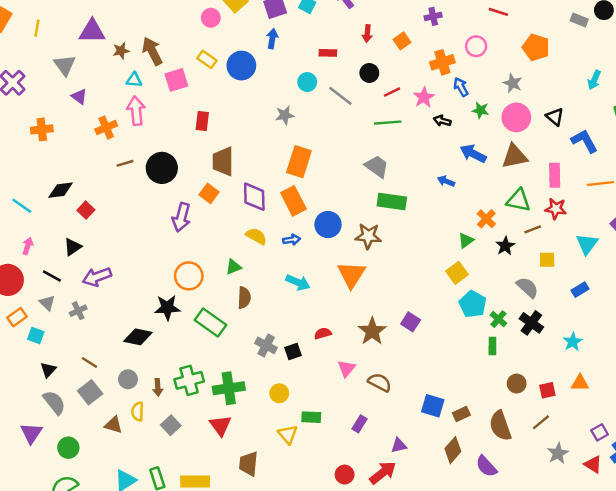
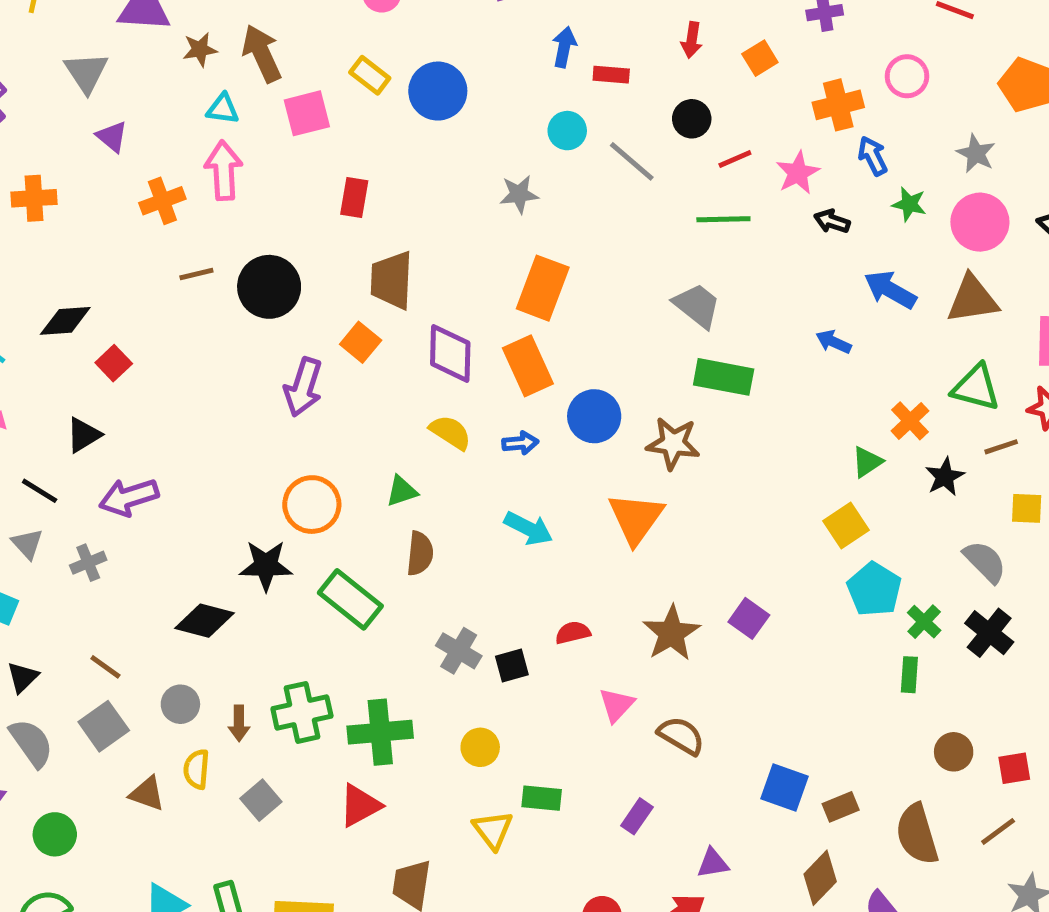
blue arrow: (272, 39) -> (564, 47), moved
red triangle: (221, 425) -> (360, 805), turned 35

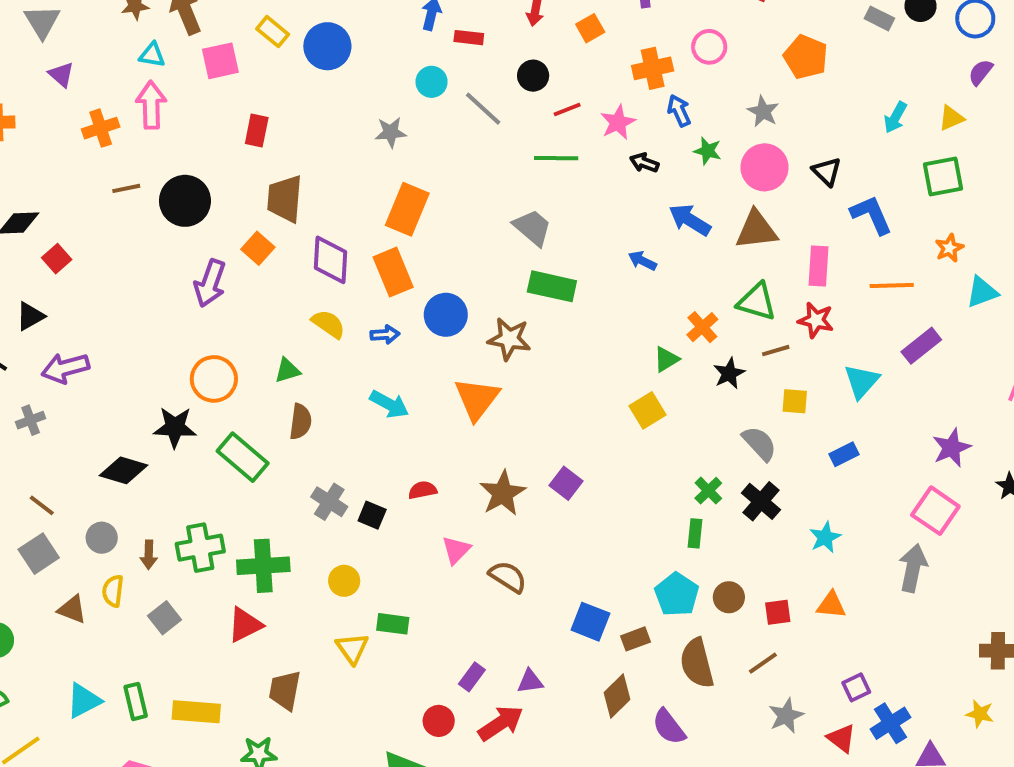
cyan pentagon: (874, 589) -> (677, 594), moved
black square: (512, 665) -> (372, 515), turned 36
purple rectangle: (637, 816) -> (472, 677), moved

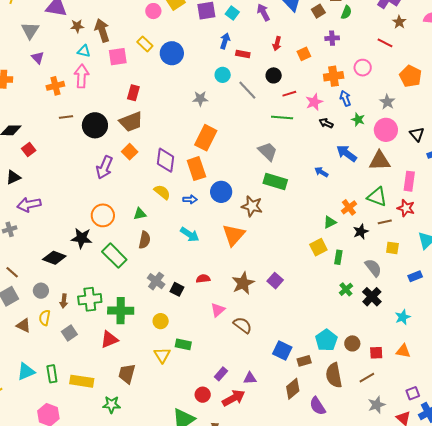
brown trapezoid: (285, 199) -> (131, 122), moved, turned -120
green rectangle: (695, 533) -> (338, 257), moved

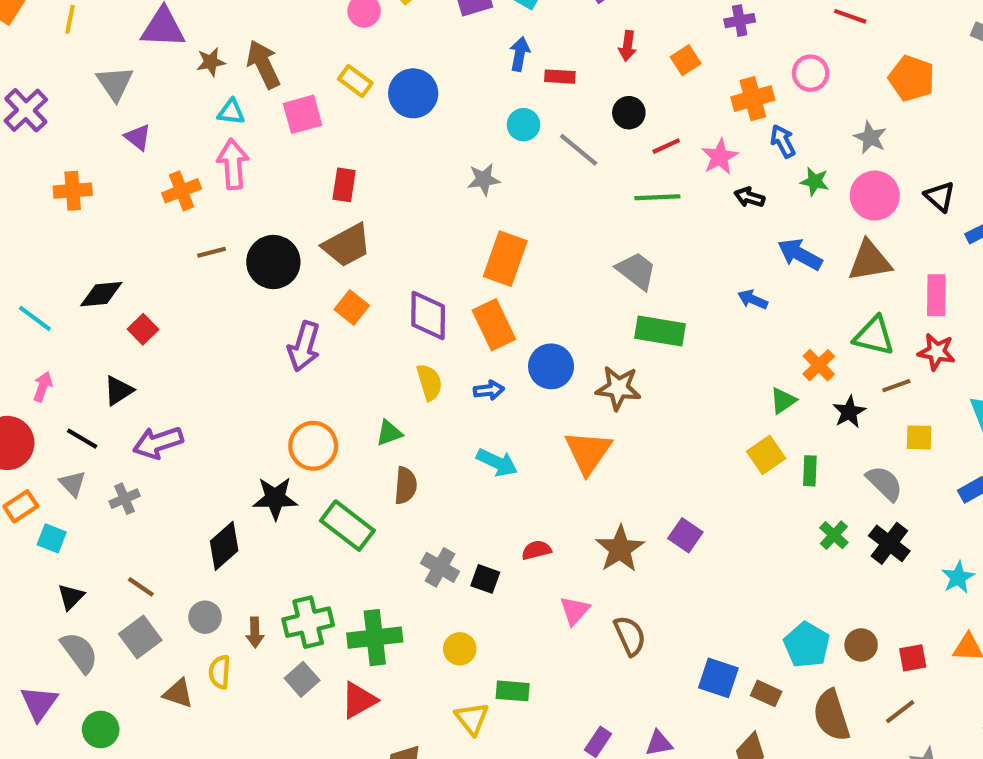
yellow semicircle: (162, 192) -> (429, 382), turned 42
black diamond: (54, 258) -> (224, 546), turned -55
brown semicircle: (243, 325) -> (630, 636), turned 36
gray square: (69, 333) -> (302, 679), moved
brown rectangle: (304, 361) -> (766, 693), turned 48

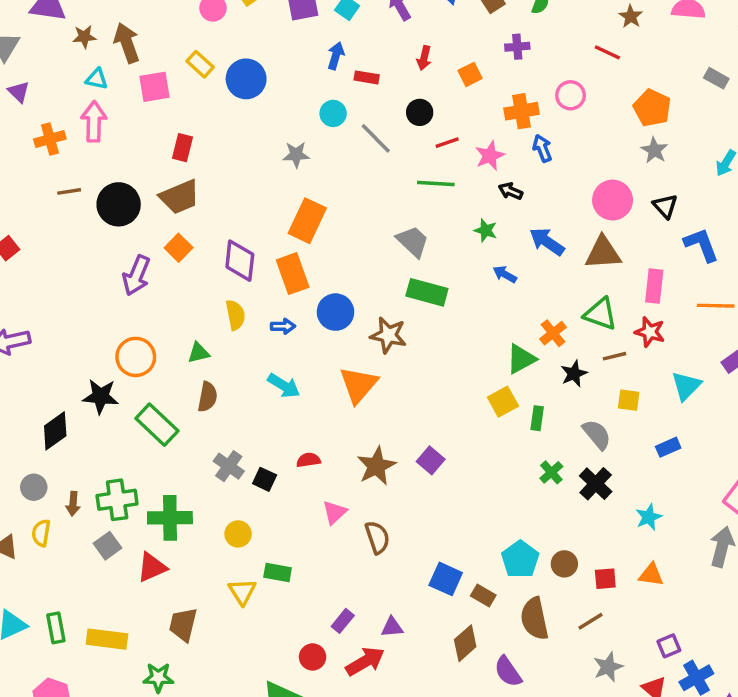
gray star: (870, 137) -> (654, 150), moved
green star: (815, 181) -> (486, 230), moved
green triangle: (783, 401) -> (521, 359), size x1.4

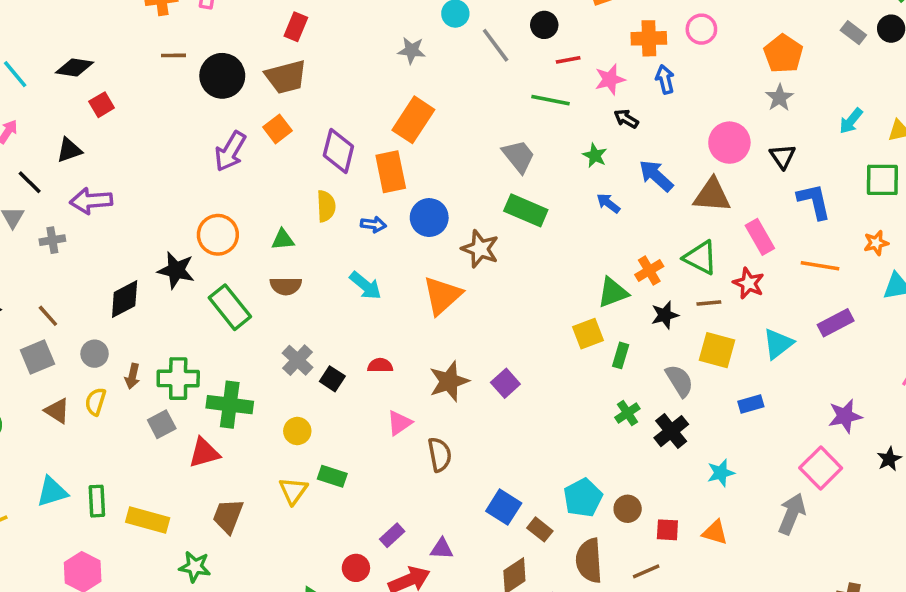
pink rectangle: (654, 286) -> (760, 237), turned -44
brown semicircle: (208, 397) -> (286, 286), turned 72
yellow square: (629, 400) -> (717, 350), size x1.5

